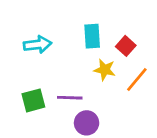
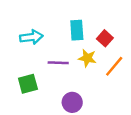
purple line: (70, 98) -> (58, 63), moved

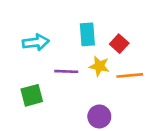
orange line: (114, 66) -> (130, 75), turned 45
purple circle: (72, 102) -> (99, 116), moved

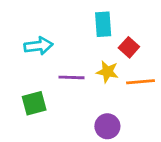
cyan rectangle: (87, 34) -> (103, 24), moved

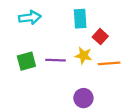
cyan arrow: (38, 46) -> (30, 18), moved
green square: (34, 103) -> (26, 61), moved

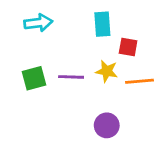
red square: (100, 37) -> (128, 47), turned -32

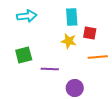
yellow star: (107, 71) -> (69, 41), moved
purple line: (71, 77) -> (50, 69), moved

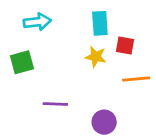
green square: (24, 55) -> (22, 62), moved
purple line: (50, 69) -> (55, 104), moved

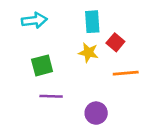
red square: (125, 46) -> (115, 42), turned 30
green square: (22, 62) -> (42, 65), moved

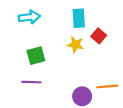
orange line: (126, 73) -> (107, 86), moved
purple line: (51, 96) -> (32, 82), moved

